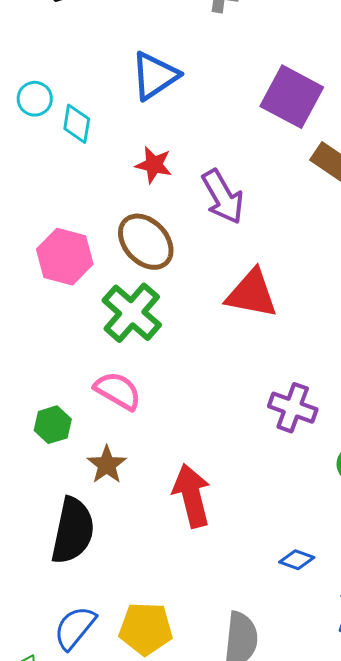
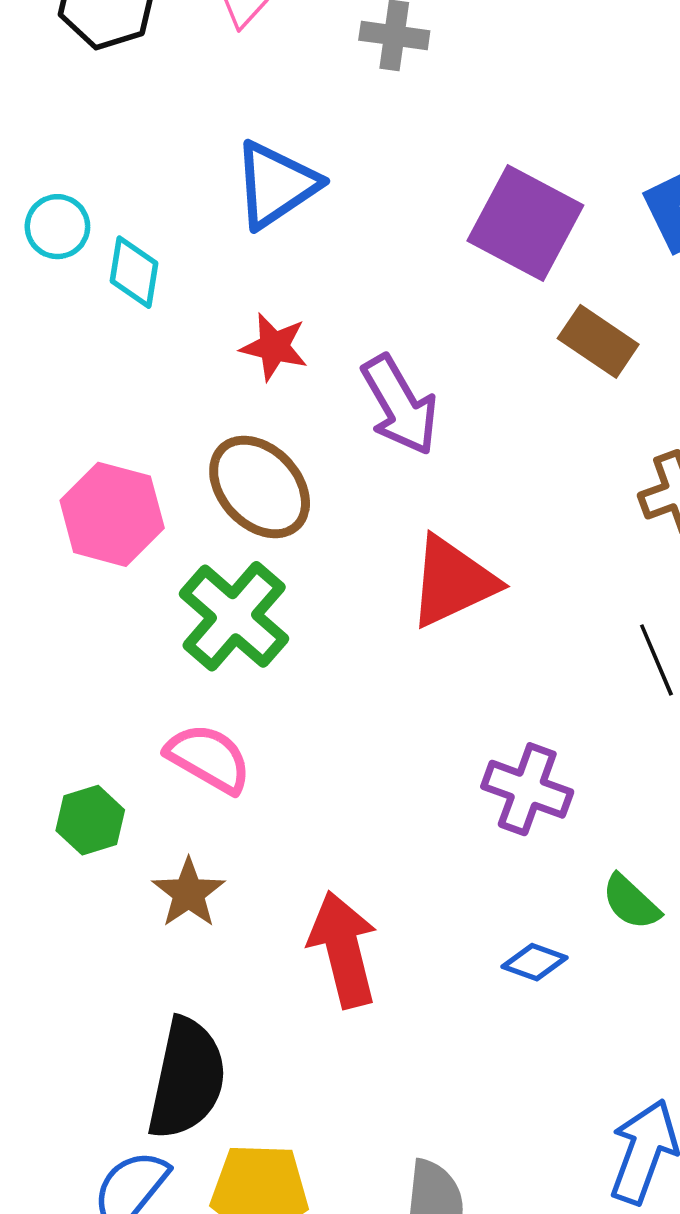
red triangle: (252, 294) -> (453, 582), turned -36
black semicircle: (73, 531) -> (187, 1079), moved
blue diamond: (297, 560) -> (534, 962), moved

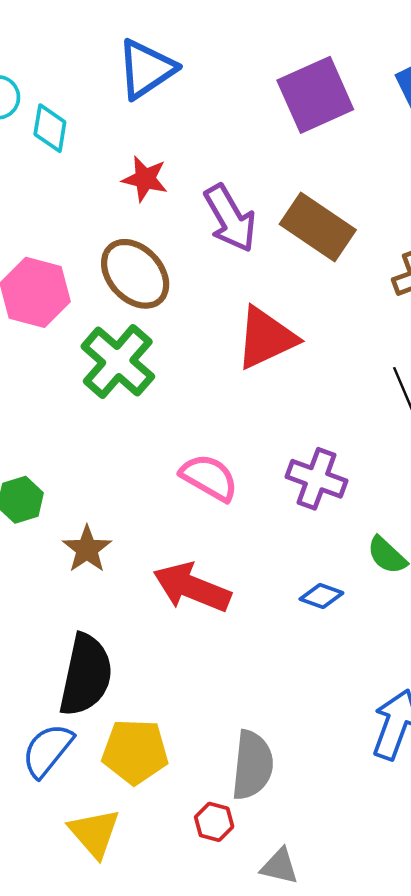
purple square: (525, 223) -> (315, 95), turned 38
brown rectangle: (598, 341) -> (318, 227), moved, size x1.4
pink semicircle: (209, 758) -> (209, 478), moved
red arrow: (343, 949) -> (192, 587), turned -54

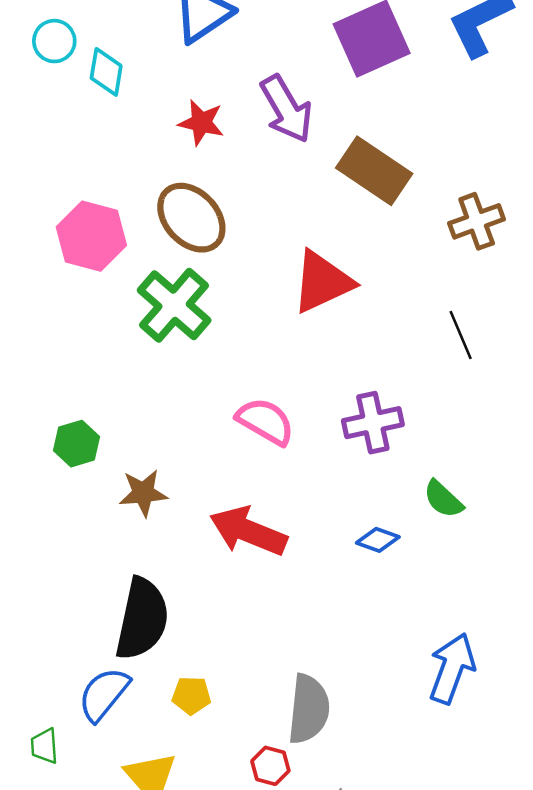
purple arrow: (230, 218) -> (286, 109), moved
purple cross: (317, 479) -> (373, 423), turned -32
brown star: (87, 549) -> (143, 493), turned 30
yellow pentagon: (135, 752) -> (191, 695), size x0.6

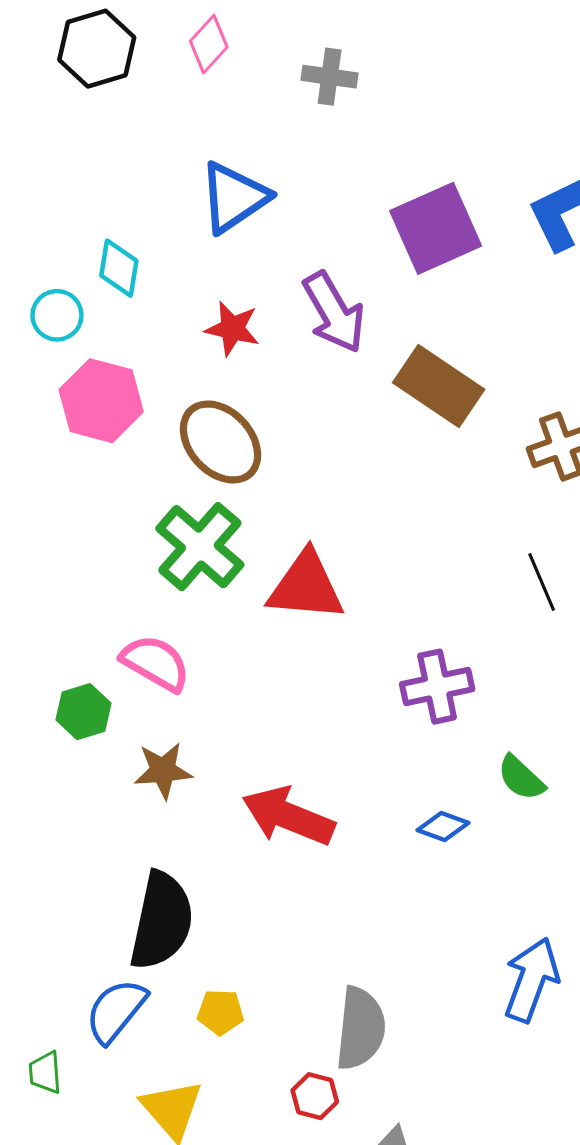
cyan circle: (54, 41) -> (57, 315), moved
pink hexagon: (91, 236) -> (101, 401), moved
red triangle: (322, 282) -> (306, 586), moved, turned 30
pink semicircle: (265, 421) -> (156, 663), moved

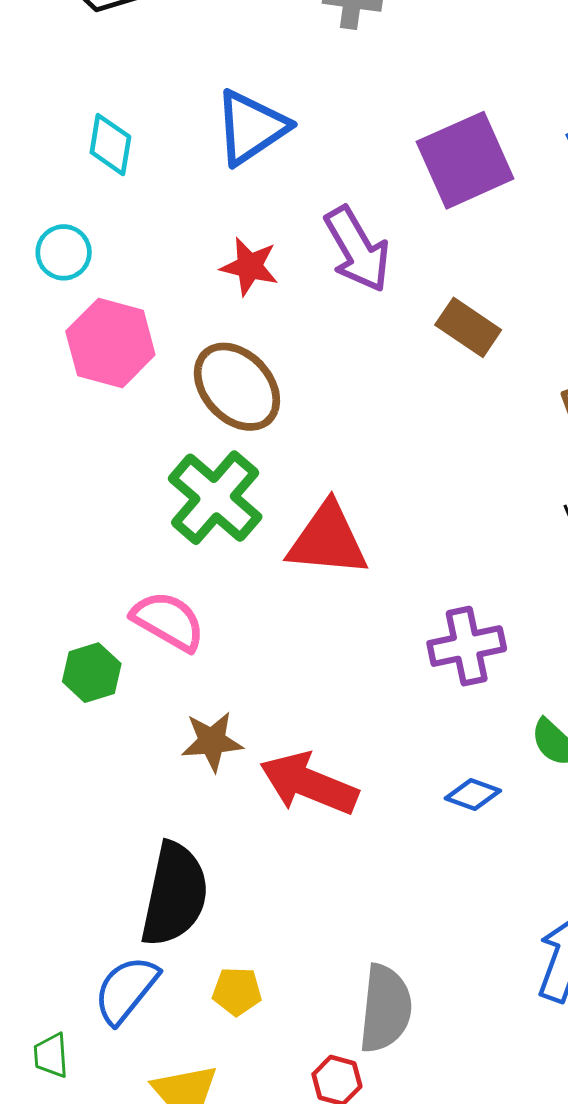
cyan diamond: (119, 268) -> (110, 145), moved
brown rectangle: (439, 386) -> (468, 327), size x0.7
brown star: (163, 771) -> (212, 741), moved

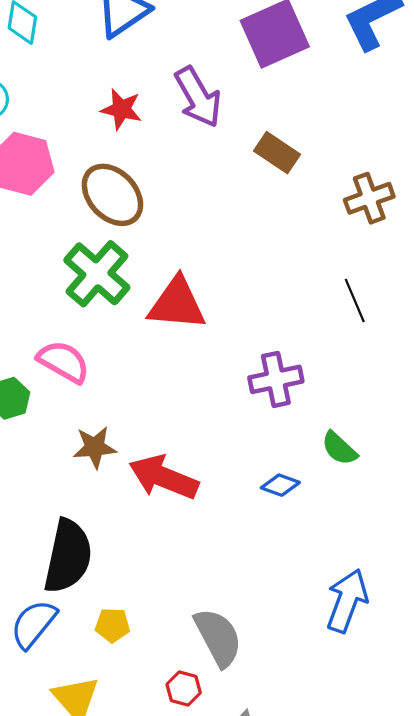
gray semicircle: (385, 1009) -> (218, 637), turned -34

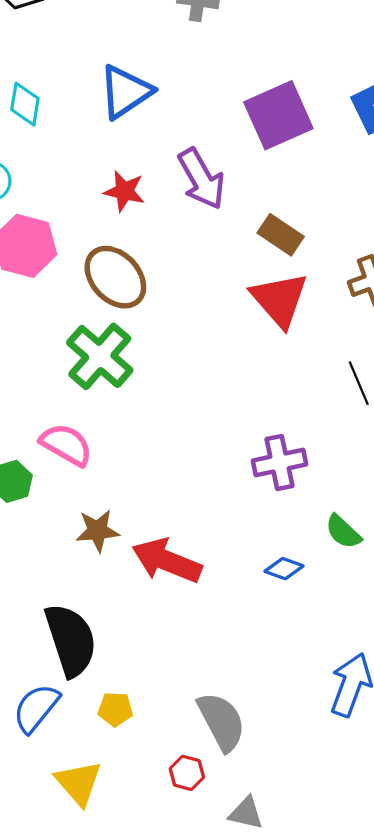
red triangle: (177, 304) -> (280, 299), moved, turned 44
black semicircle: (68, 556) -> (71, 640), turned -30

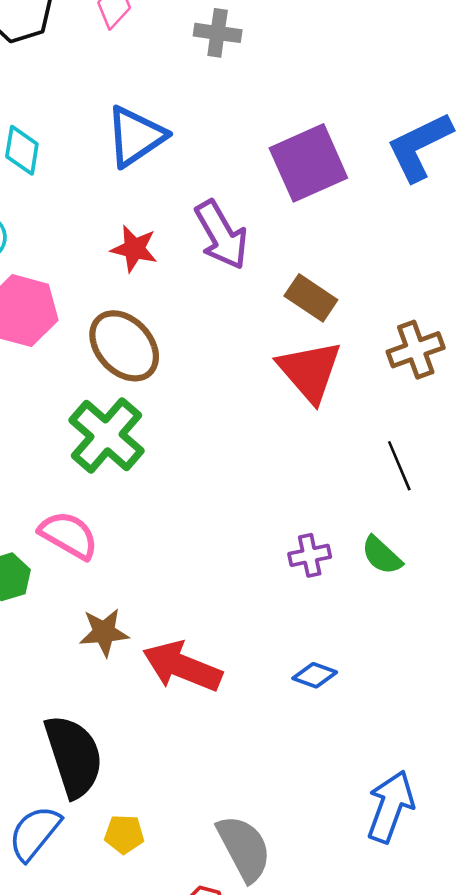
purple cross: (280, 462) -> (310, 555), size x0.7
green semicircle: (343, 532) -> (382, 555), moved

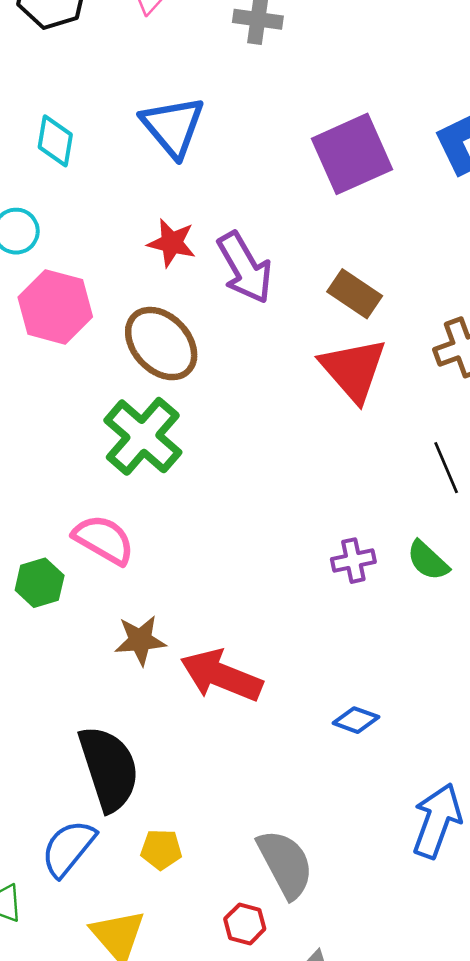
blue triangle: (136, 136) -> (173, 126), turned -36
purple arrow: (221, 235) -> (245, 268), moved
blue diamond: (315, 675) -> (356, 720), moved

